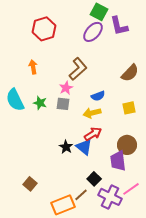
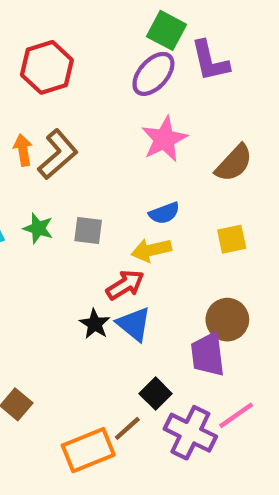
brown L-shape: (78, 69) -> (58, 154), moved
pink star: (66, 88) -> (164, 139), moved, size x1.5
red arrow: (93, 134) -> (125, 285), moved

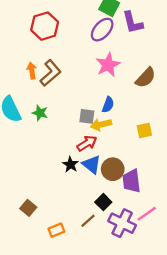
blue semicircle: (164, 213) -> (108, 105), turned -49
gray square: (88, 230) -> (87, 116), moved
yellow square: (232, 239) -> (144, 130), moved
brown circle: (227, 320) -> (113, 169), moved
orange rectangle: (88, 450) -> (56, 230), moved, size x0.6

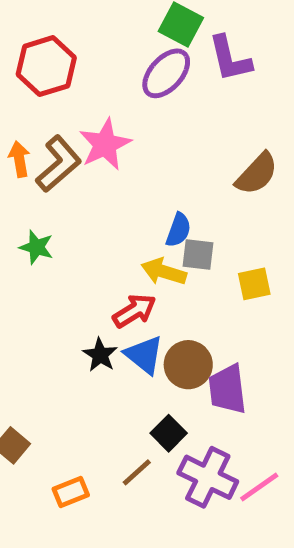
pink star: (108, 65) -> (105, 144), moved
gray square: (87, 116) -> (198, 255), moved
yellow arrow: (101, 125) -> (164, 272), turned 30
pink line: (147, 214) -> (259, 487), moved

